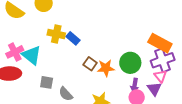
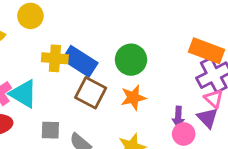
blue rectangle: (73, 38) -> (80, 61), size x1.6
green circle: (130, 63) -> (131, 60), moved
brown square: (90, 64) -> (91, 93), moved, size x1.5

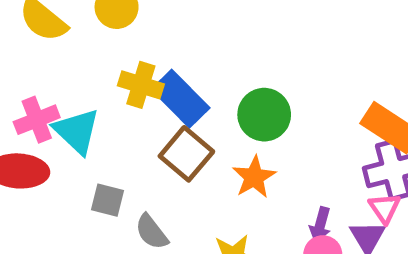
orange star: (133, 98) -> (254, 177), turned -30

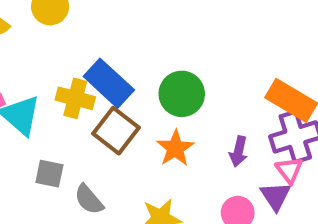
yellow cross: (141, 85) -> (75, 98), moved
purple arrow: (320, 225) -> (239, 151), moved

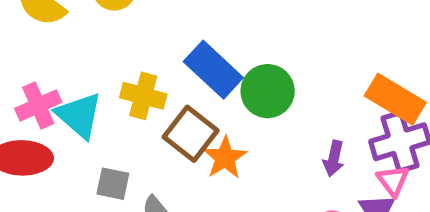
blue rectangle: (109, 83) -> (213, 70), moved
orange star: (175, 148) -> (225, 158), moved

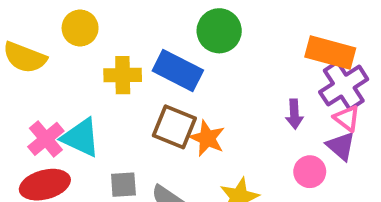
green circle: (268, 91) -> (219, 31), moved
yellow cross: (143, 96) -> (123, 75), moved

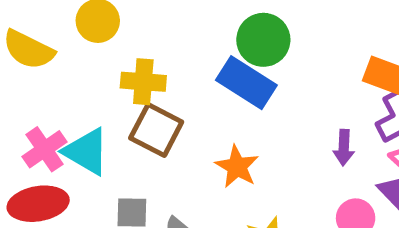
blue rectangle: (178, 70) -> (246, 83), moved
brown square: (174, 127) -> (156, 130), moved

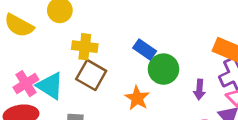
green circle: (263, 40) -> (163, 69), moved
blue rectangle: (246, 83) -> (145, 50), size x0.7

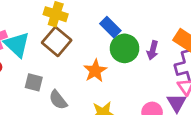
purple arrow: (199, 90) -> (153, 50), moved

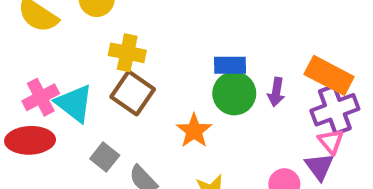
blue rectangle: (110, 27) -> (230, 65), moved, turned -40
gray square: (34, 82) -> (105, 157), turned 30

